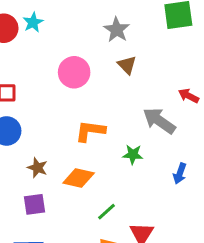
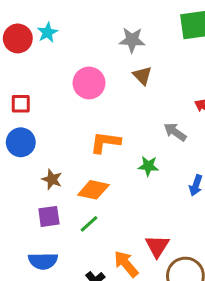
gray star: (117, 30) -> (132, 40), turned -30
gray arrow: (159, 121) -> (175, 132), size x0.7
green line: (106, 212) -> (89, 224), moved

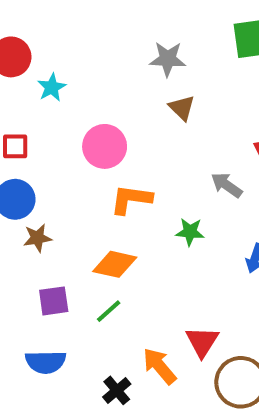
cyan star: (47, 33) -> (52, 87), moved
pink circle: (89, 83) -> (105, 146), moved
brown star: (52, 179) -> (37, 238), moved, turned -30

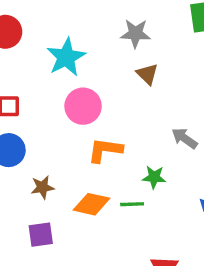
cyan star: (52, 87) -> (66, 57), moved, size x1.6
brown star: (37, 238) -> (42, 187), moved
green line: (109, 311) -> (132, 204), moved, turned 40

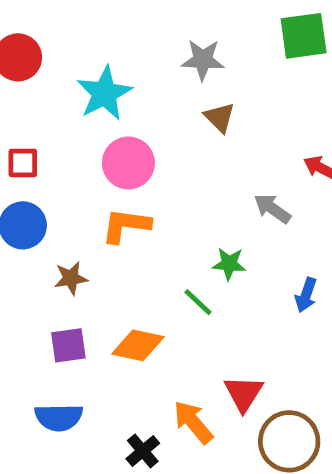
orange L-shape: (105, 150) -> (126, 225), moved
orange diamond: (91, 204) -> (138, 345), moved
green line: (132, 204) -> (198, 302), turned 45

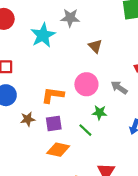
gray star: (203, 60) -> (70, 18), moved
pink circle: (128, 163) -> (86, 84), moved
purple square: (68, 345) -> (54, 123), moved

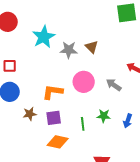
gray star: (70, 18) -> (69, 50), moved
green star: (100, 113) -> (104, 116), moved
green line: (85, 130) -> (83, 124), turned 40

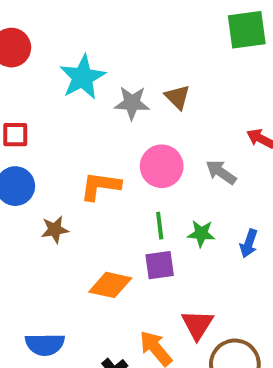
purple square: (54, 118) -> (160, 265), moved
green line: (83, 124) -> (160, 226), moved

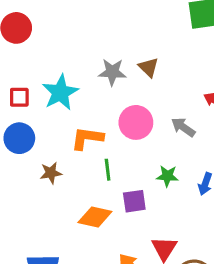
cyan star: (83, 77) -> (60, 93), moved
green line: (160, 226) -> (108, 170), moved

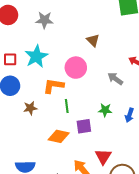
gray star: (112, 72) -> (44, 20), moved
pink circle: (136, 122) -> (76, 68), moved

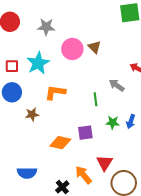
pink circle: (76, 68) -> (72, 49), moved
green line: (67, 106) -> (96, 99), moved
green star: (105, 110) -> (113, 123), moved

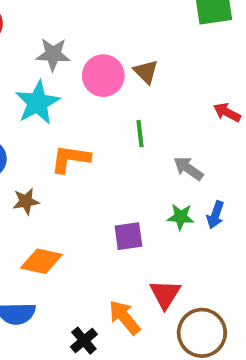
gray star: (46, 27) -> (53, 54), moved
gray arrow: (117, 85) -> (188, 168), moved
green line: (96, 99) -> (140, 134), moved
orange diamond: (60, 143) -> (41, 261), moved

